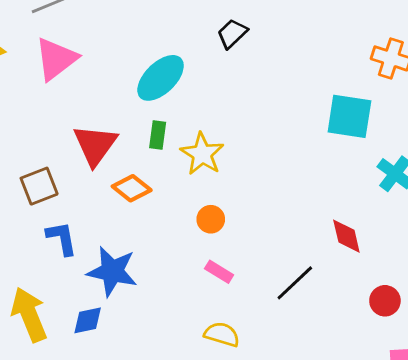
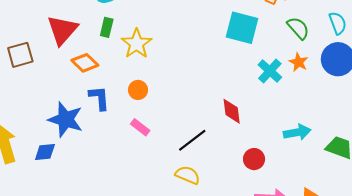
blue L-shape: (62, 238) -> (99, 98), moved
yellow semicircle: (222, 334) -> (188, 175), moved

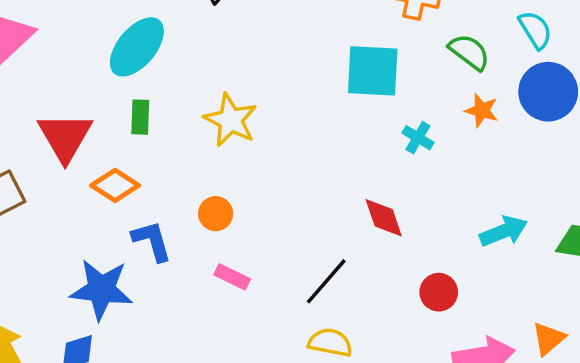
yellow star: (137, 44) -> (231, 120), moved
cyan cross: (270, 71) -> (418, 138), moved, size x0.7

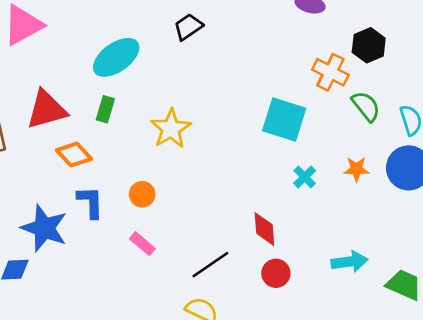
green semicircle: (469, 52) -> (366, 106), moved
orange star: (482, 110) -> (356, 169), turned -30
red triangle: (65, 137) -> (47, 110), turned 30
red circle: (439, 292) -> (276, 273), moved

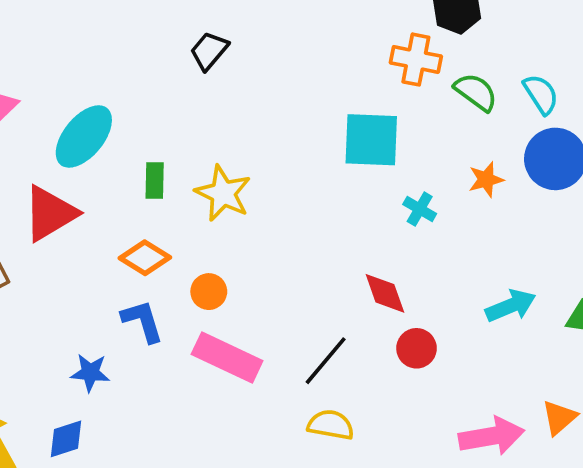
cyan ellipse: (116, 57) -> (84, 136), moved
green rectangle: (105, 109) -> (155, 180), moved
orange diamond: (74, 155) -> (145, 258), moved
blue star: (44, 228) -> (90, 373), size x0.6
pink rectangle: (142, 244) -> (227, 358), size x1.8

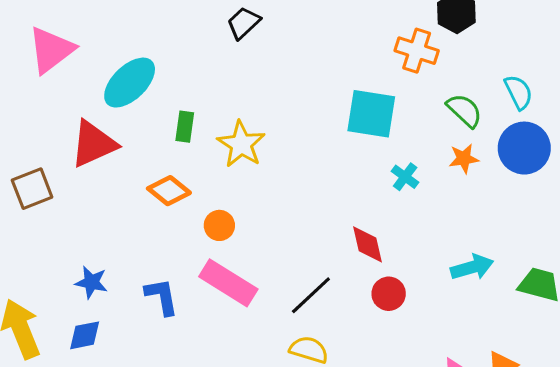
green semicircle: (476, 92) -> (464, 110), moved
blue L-shape: (142, 321) -> (162, 297), moved
blue star: (90, 373) -> (91, 282), moved

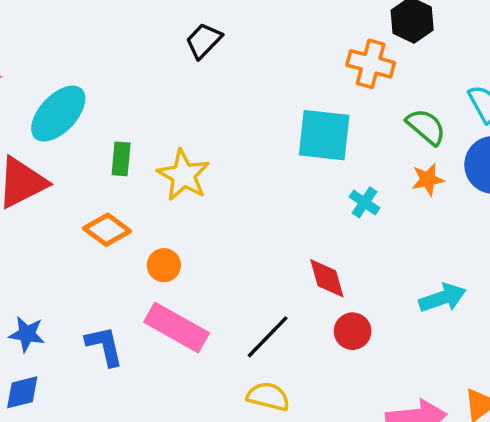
black trapezoid: (243, 23) -> (204, 41), moved

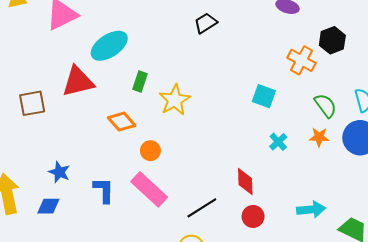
cyan square: (324, 135) -> (264, 96), size x0.7

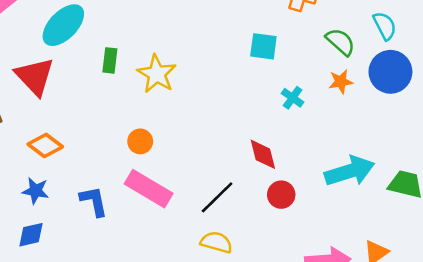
red triangle: (78, 82) -> (35, 76), turned -48
orange diamond: (122, 122) -> (45, 145), moved
cyan arrow: (311, 209) -> (350, 171), size x1.4

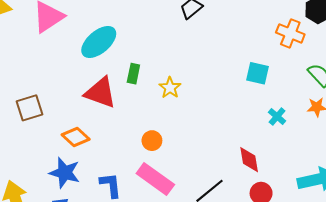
yellow star: (157, 74) -> (170, 88), size x0.7
red triangle: (35, 76) -> (100, 93), moved, turned -32
blue star: (36, 191) -> (65, 173), size x1.4

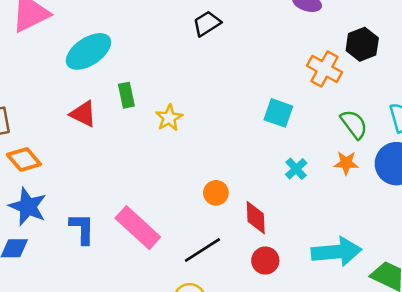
green rectangle: (133, 74) -> (126, 95), turned -30
red triangle: (100, 93) -> (83, 114), size x0.7
orange diamond: (76, 137) -> (24, 159), moved
orange circle: (152, 141) -> (216, 193), moved

